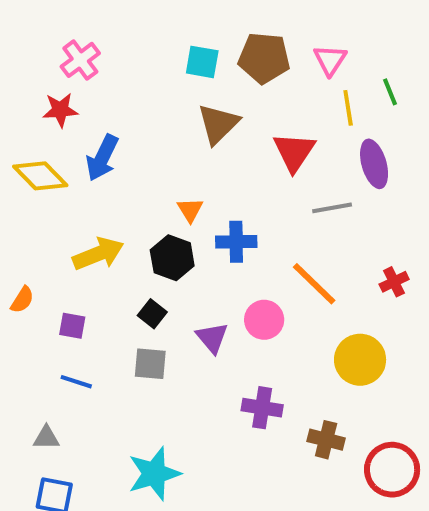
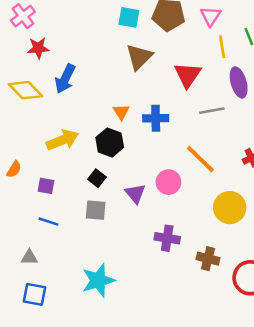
pink cross: (80, 60) -> (23, 16), moved
blue cross: (236, 242) -> (156, 118), moved

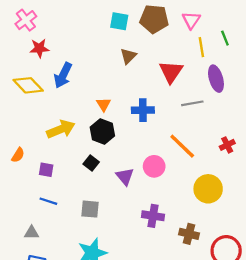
brown triangle: (139, 57) -> (128, 56), size x0.7
orange triangle: (121, 112) -> (103, 104), moved
gray square: (96, 210) -> (90, 209), moved

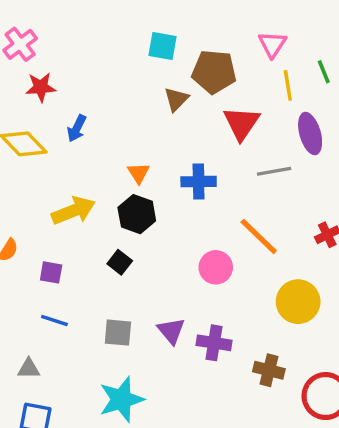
brown pentagon: (154, 19) -> (214, 72), moved
blue arrow: (63, 75) -> (77, 128), size x0.7
purple triangle: (125, 176) -> (171, 331), moved

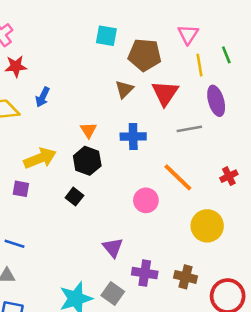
brown triangle: (176, 99) -> (124, 89), moved
purple square: (51, 272) -> (21, 189), moved
blue line: (54, 321) -> (14, 244), moved
gray square: (118, 333) -> (113, 293), moved, turned 30
purple cross: (214, 343) -> (145, 273), moved

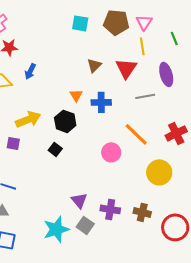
brown pentagon: (145, 55) -> (116, 22), moved
yellow line: (200, 65) -> (142, 46), moved
orange triangle: (89, 130) -> (76, 95), moved
red cross: (229, 176) -> (176, 133), size x1.5
purple triangle: (113, 248) -> (79, 200), moved

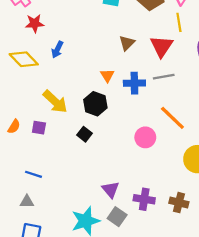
gray line: (145, 96) -> (164, 77), moved
yellow arrow: (28, 119) -> (55, 102), turned 65

